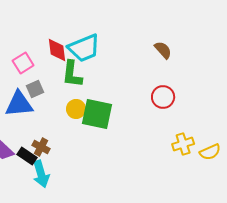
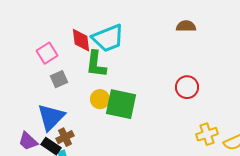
brown semicircle: (163, 50) -> (186, 26), moved, turned -48
blue triangle: (19, 104) -> (51, 117), moved, turned -40
brown cross: (41, 147) -> (65, 137), turned 36

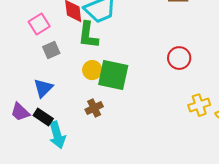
blue triangle: (51, 117) -> (43, 88), size x0.7
brown cross: (65, 137) -> (94, 108), moved

